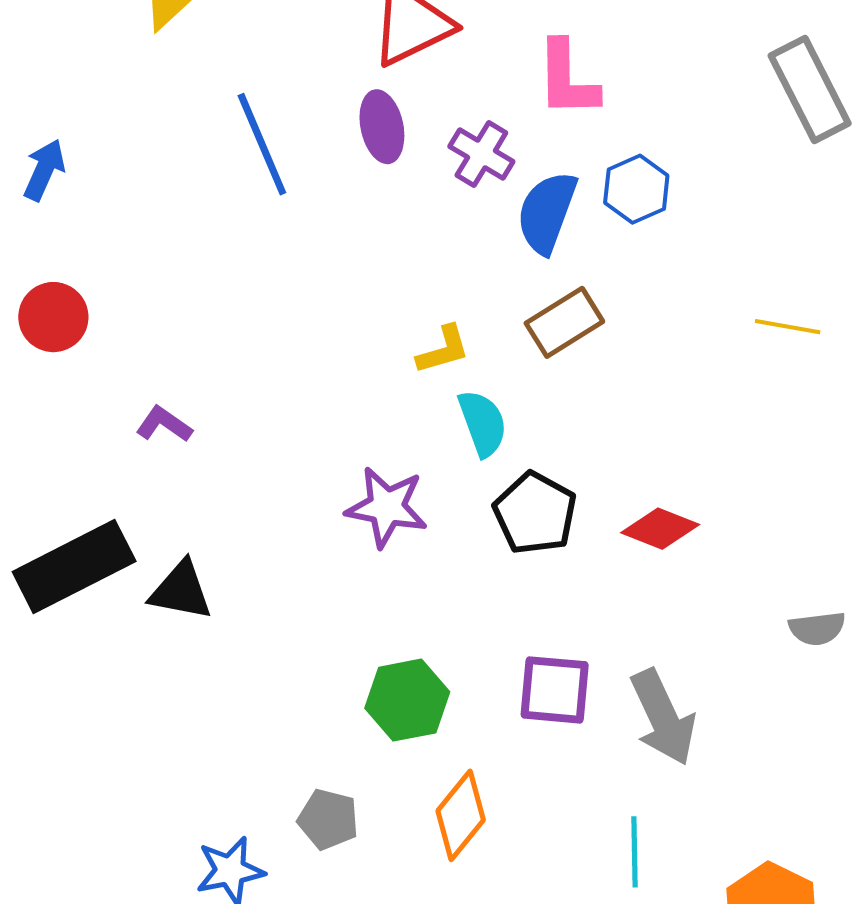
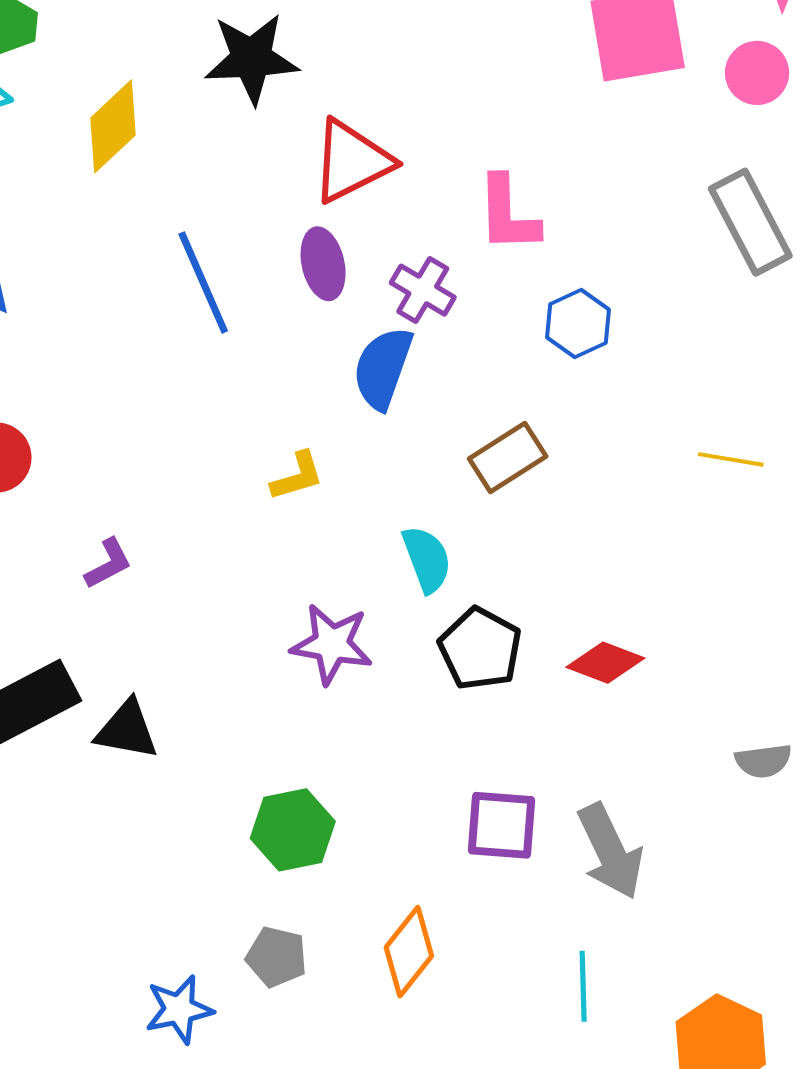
blue semicircle: (547, 212) -> (383, 368), moved
yellow L-shape: (443, 350) -> (297, 476), moved
purple L-shape: (164, 424) -> (108, 564), turned 118
green hexagon: (407, 700) -> (293, 830), moved

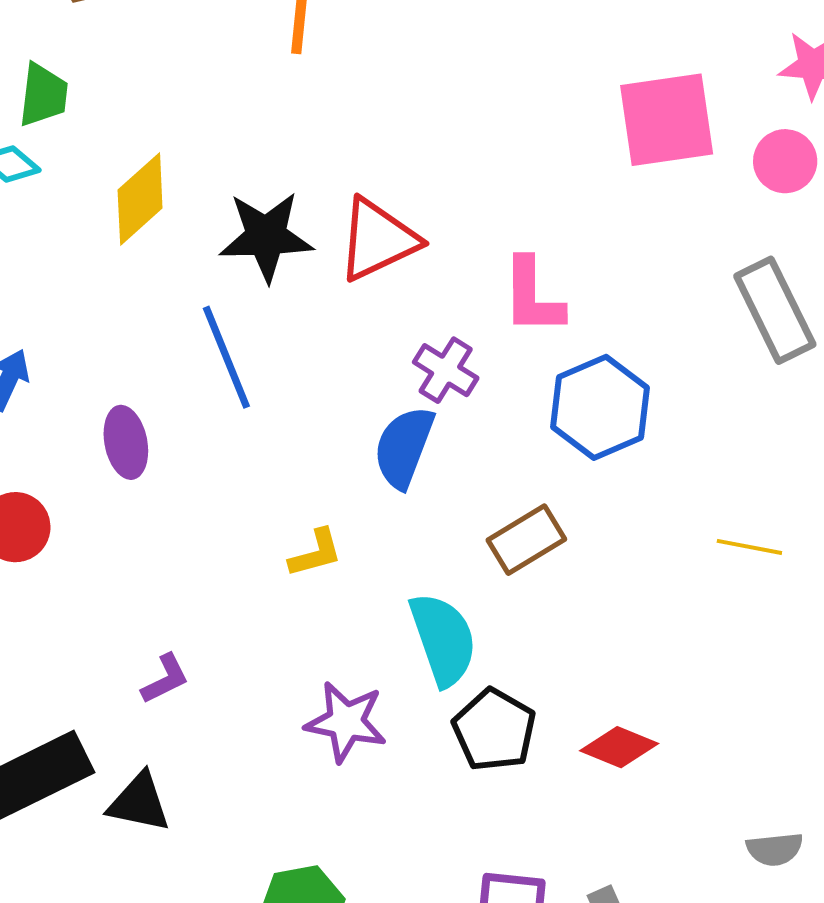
black star: (251, 58) -> (266, 236), moved
purple ellipse: (323, 264) -> (126, 442), moved
blue hexagon: (578, 324) -> (600, 407), size x1.5
cyan semicircle: (427, 559) -> (443, 639), size x1.4
purple L-shape: (108, 564) -> (165, 679), moved

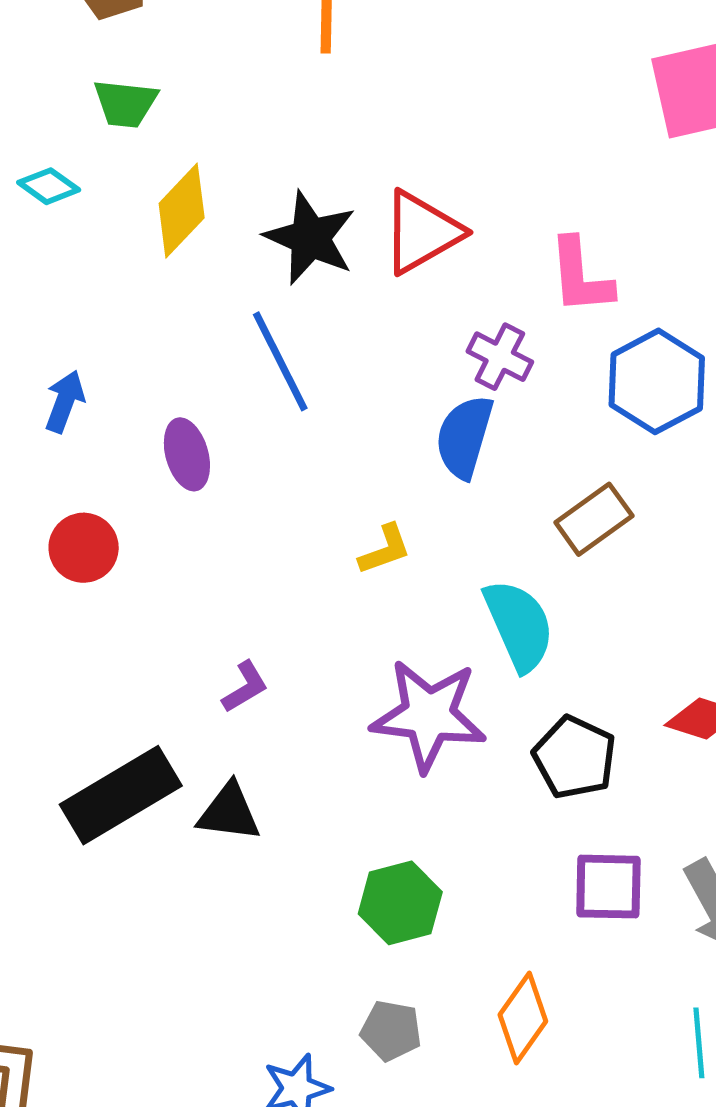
green trapezoid: (43, 95) -> (125, 103), moved, turned 94
black star: (266, 236) -> (310, 238), turned 30
purple star: (346, 722) -> (429, 715), size x1.4
black pentagon: (494, 730) -> (575, 757), moved

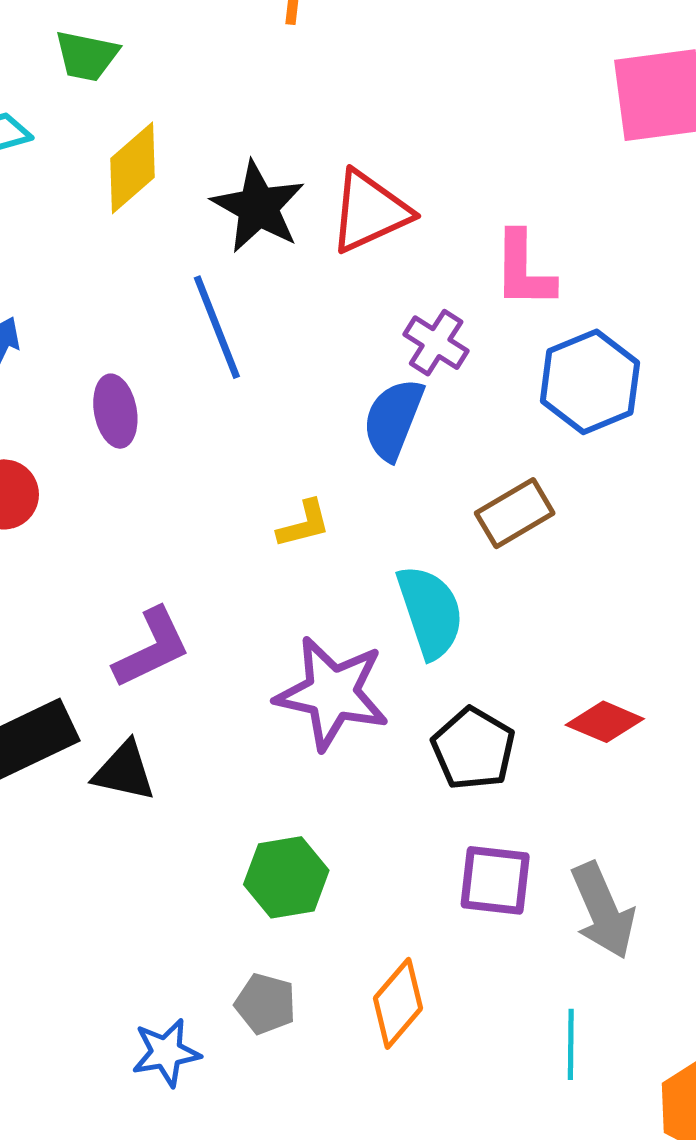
purple L-shape: (245, 687) -> (152, 648), size x1.6

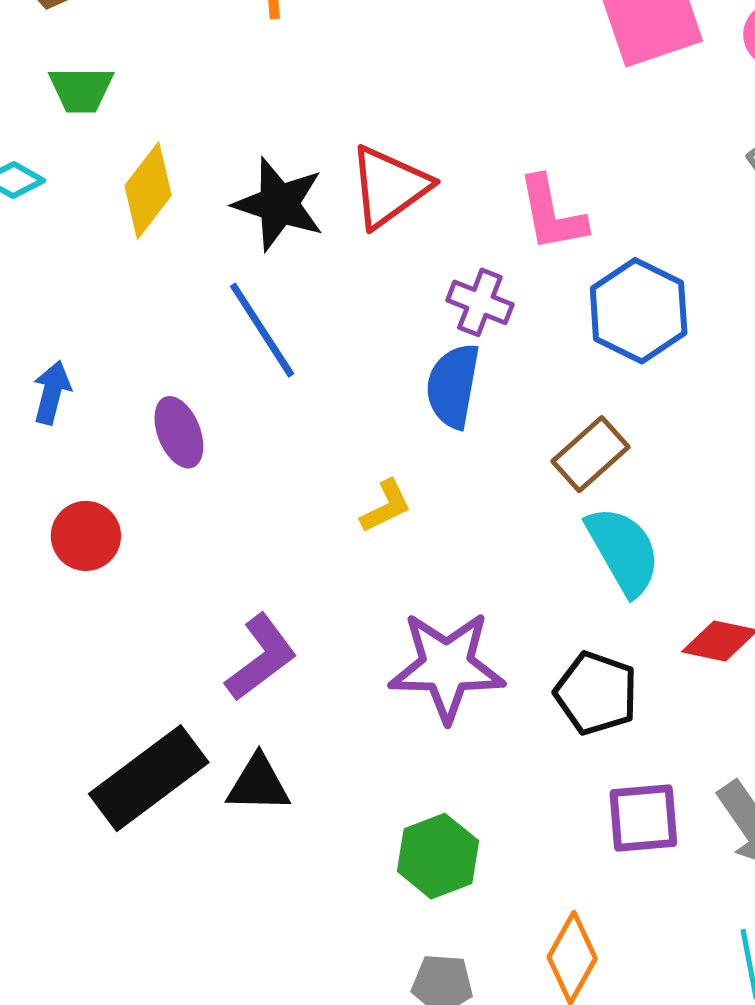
cyan semicircle: (430, 612) -> (623, 551), moved

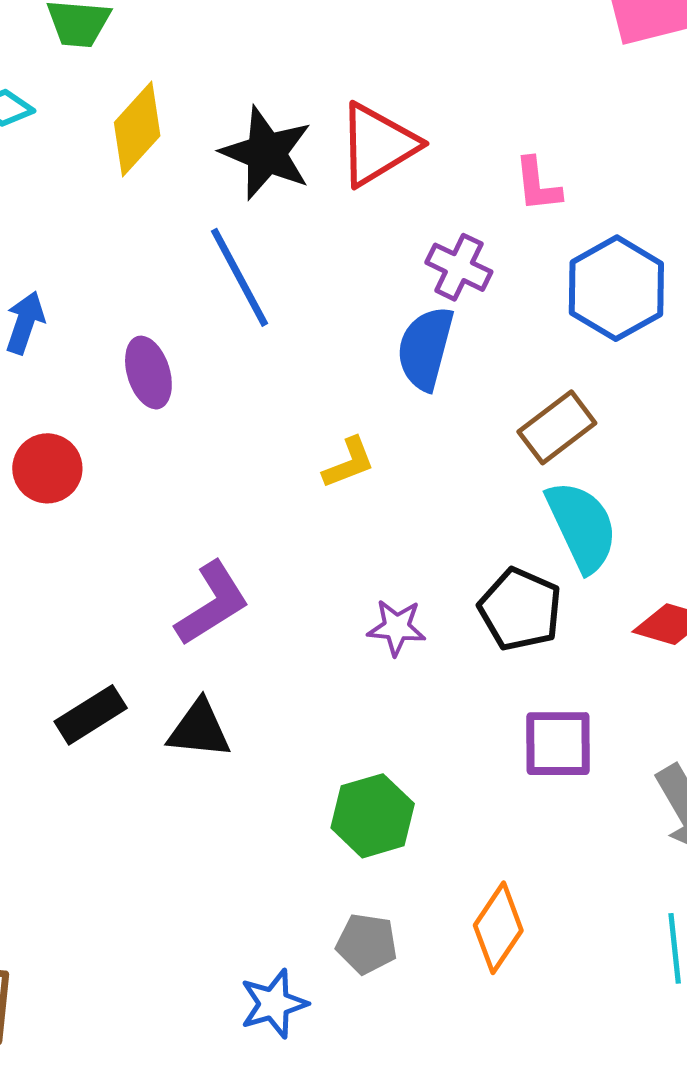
pink L-shape: (552, 214) -> (538, 185), size x0.7
purple star: (447, 666) -> (397, 627), size x0.5
black pentagon: (596, 693) -> (520, 609), moved
black rectangle: (149, 778) -> (91, 715), size x0.6
purple square: (643, 818) -> (558, 744), moved

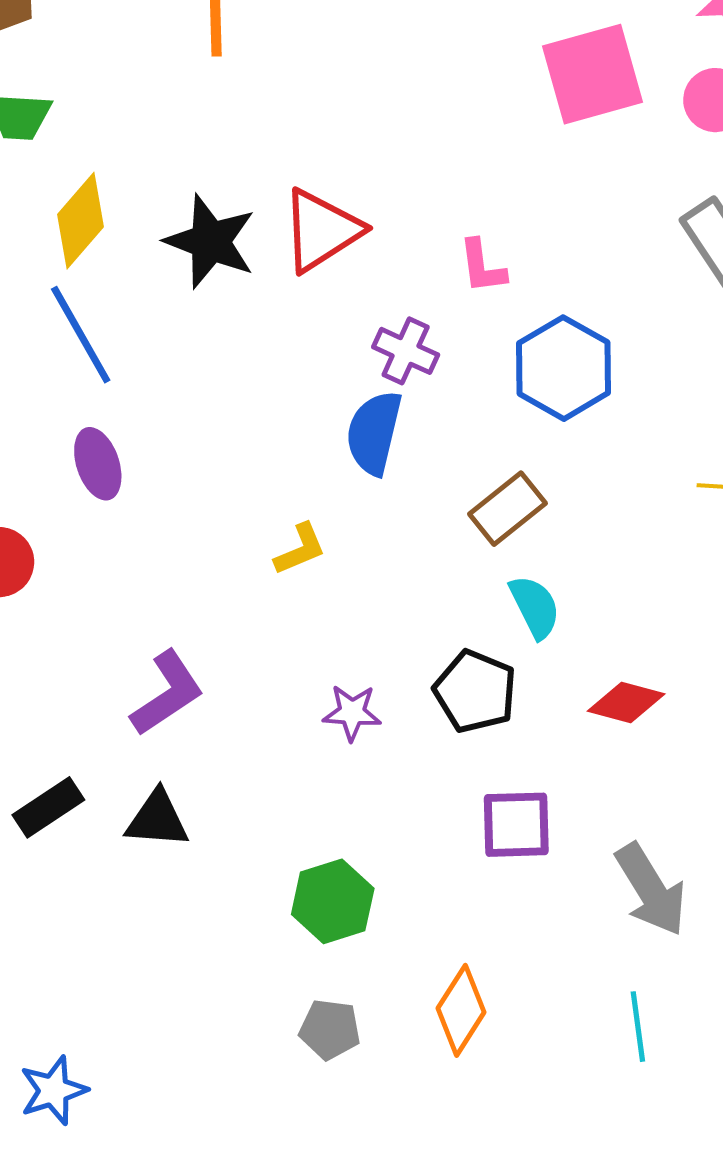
blue line: (239, 277) -> (81, 335), moved
cyan semicircle: (582, 526) -> (535, 607), size x0.7
blue star: (274, 1004) -> (53, 1090), moved

